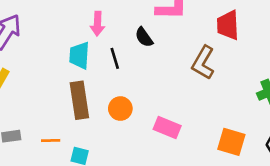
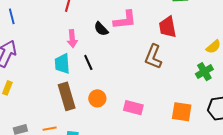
black semicircle: (144, 37) -> (101, 29), moved

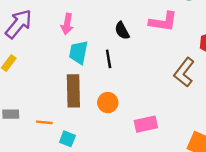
black semicircle: (101, 29) -> (122, 31), moved
pink arrow: (72, 39) -> (67, 24), moved
pink rectangle: (133, 108) -> (146, 124), turned -42

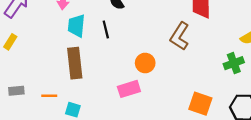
orange circle: (108, 103) -> (145, 63), moved
pink rectangle: (146, 124) -> (129, 89), moved

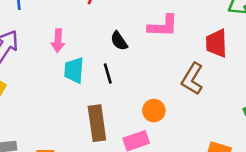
brown rectangle: (75, 63) -> (97, 123), moved

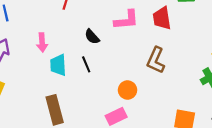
red trapezoid: (216, 43) -> (162, 18), moved
brown rectangle: (97, 123) -> (55, 110), moved

